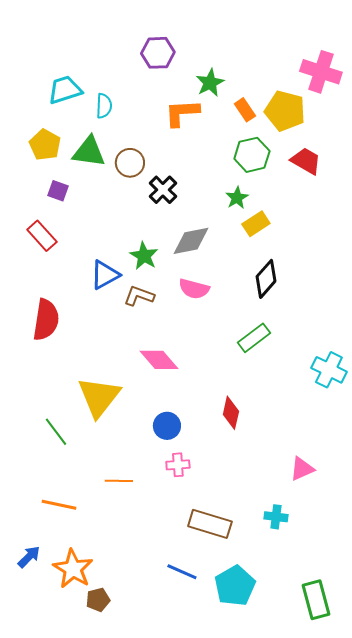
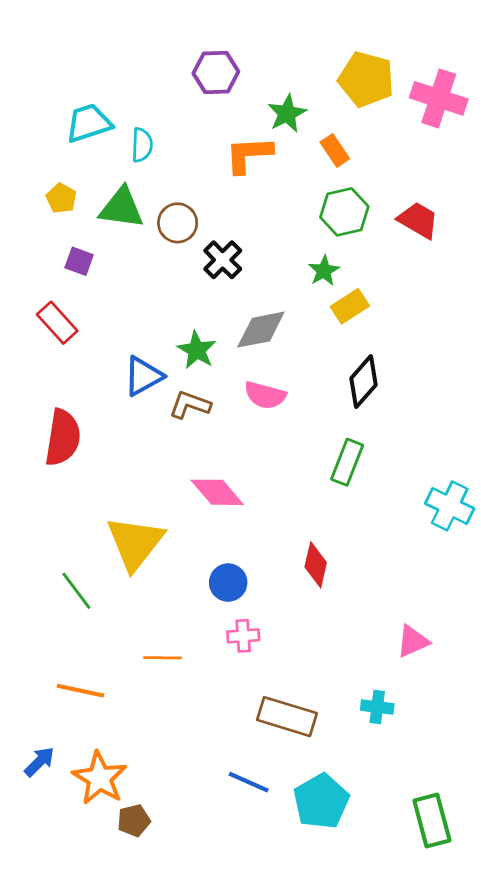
yellow pentagon: (285, 111) -> (366, 79), moved
yellow pentagon: (45, 145) -> (61, 198), size x0.7
green rectangle: (254, 338) -> (347, 462), turned -32

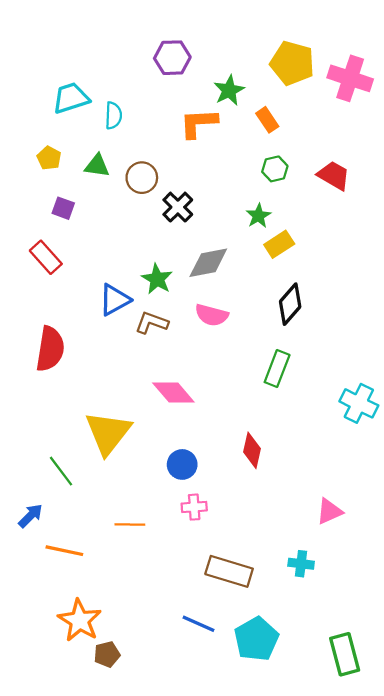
green triangle: (121, 208) -> (97, 166), size x0.7
green hexagon: (344, 212) -> (275, 169), size x0.7
blue arrow: (39, 762) -> (31, 516), moved

